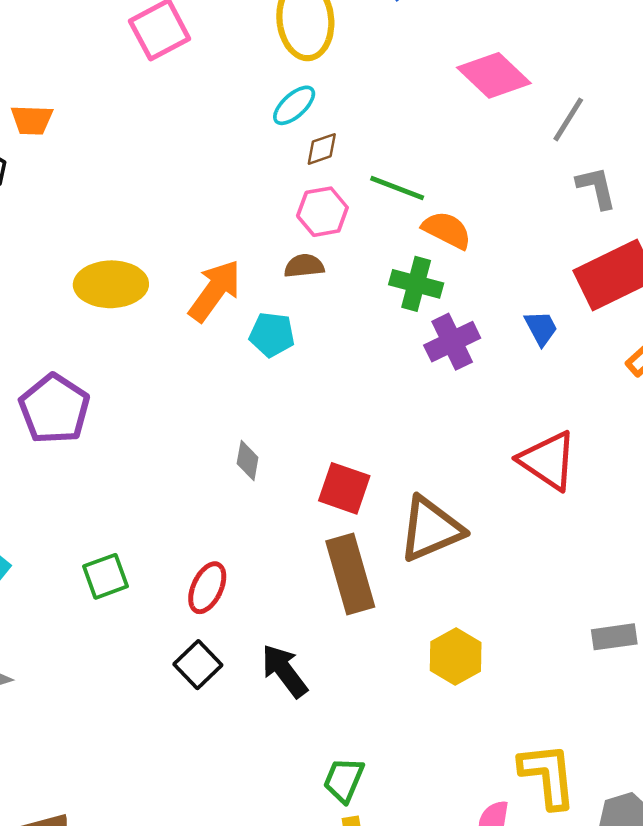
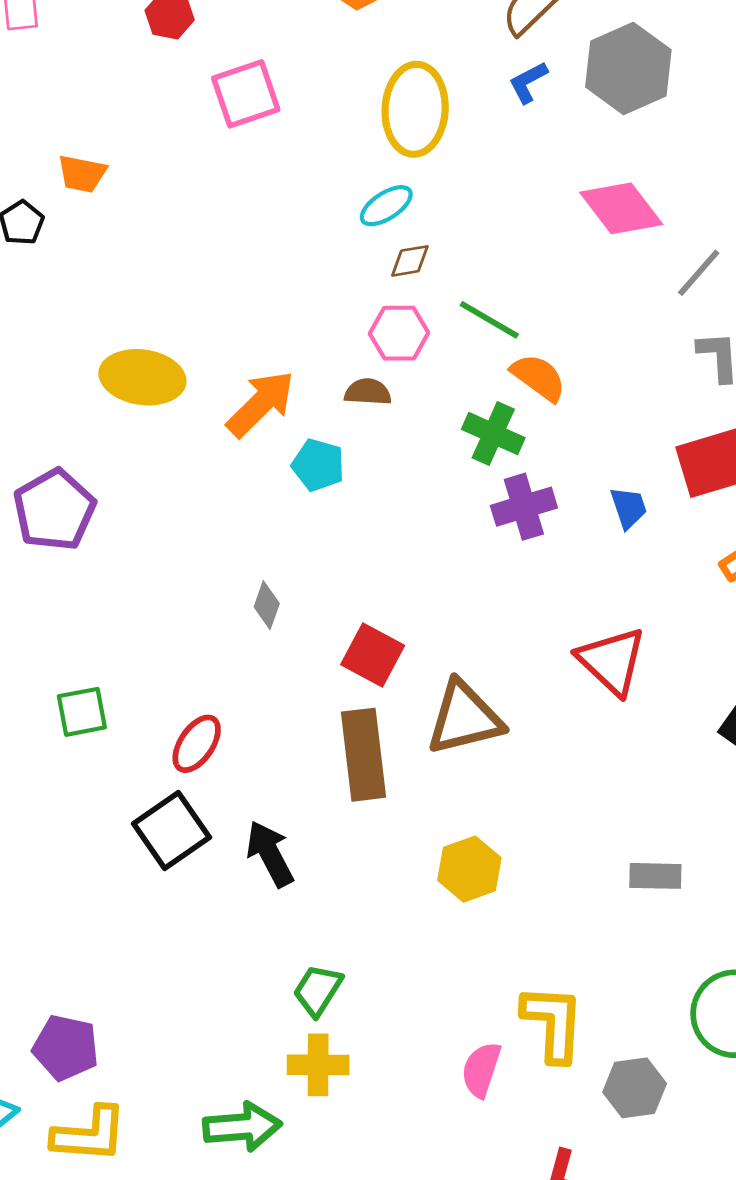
black square: (198, 665) -> (172, 830), size x1.4

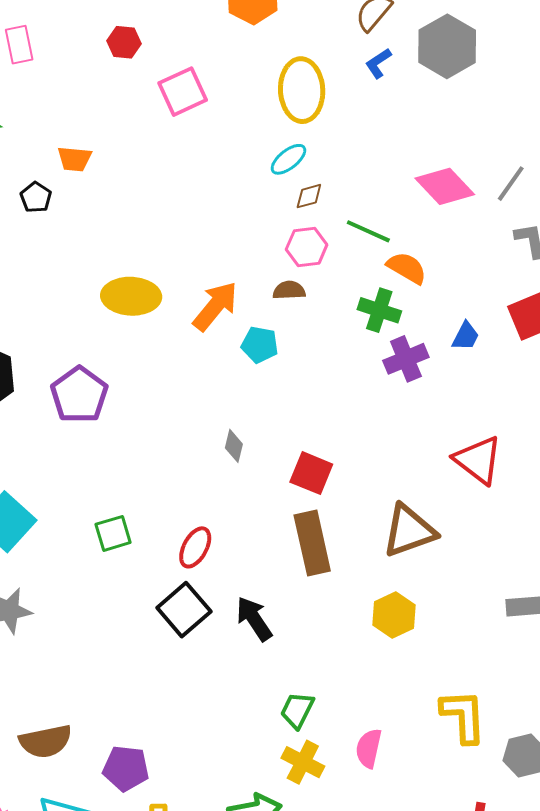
pink diamond: (621, 208) -> (445, 186), moved
blue trapezoid: (629, 508) -> (466, 336), moved, turned 52
brown triangle: (464, 718) -> (409, 531), moved
yellow cross: (318, 1065) -> (303, 762), turned 33
pink semicircle: (481, 1070) -> (369, 748), moved

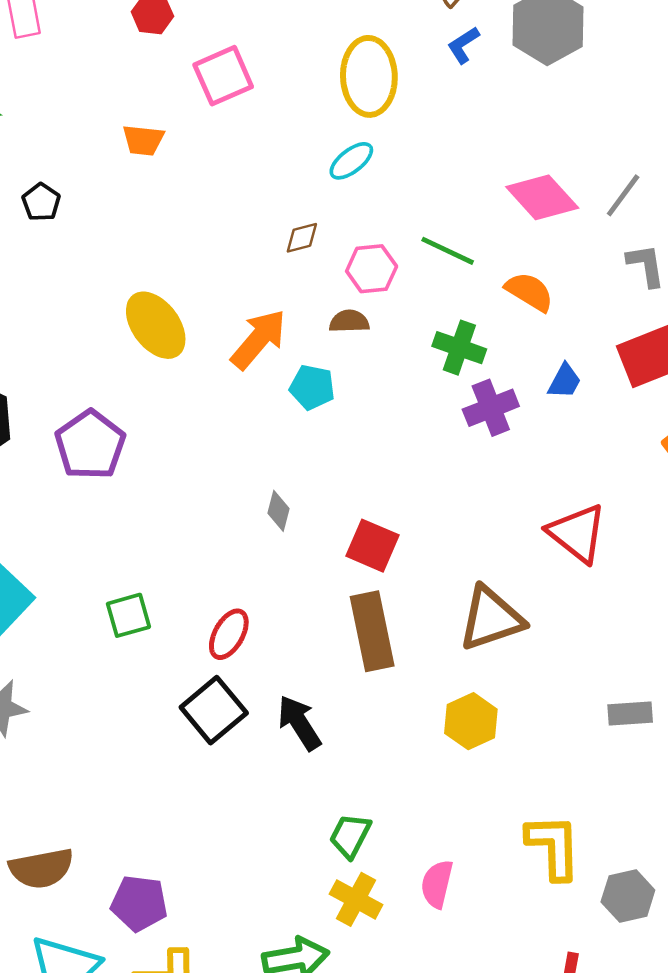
orange trapezoid: (74, 159) -> (143, 140), moved
brown diamond: (309, 196) -> (302, 238), moved
orange semicircle: (407, 268) -> (529, 292), moved
yellow ellipse: (131, 296) -> (156, 325), turned 50

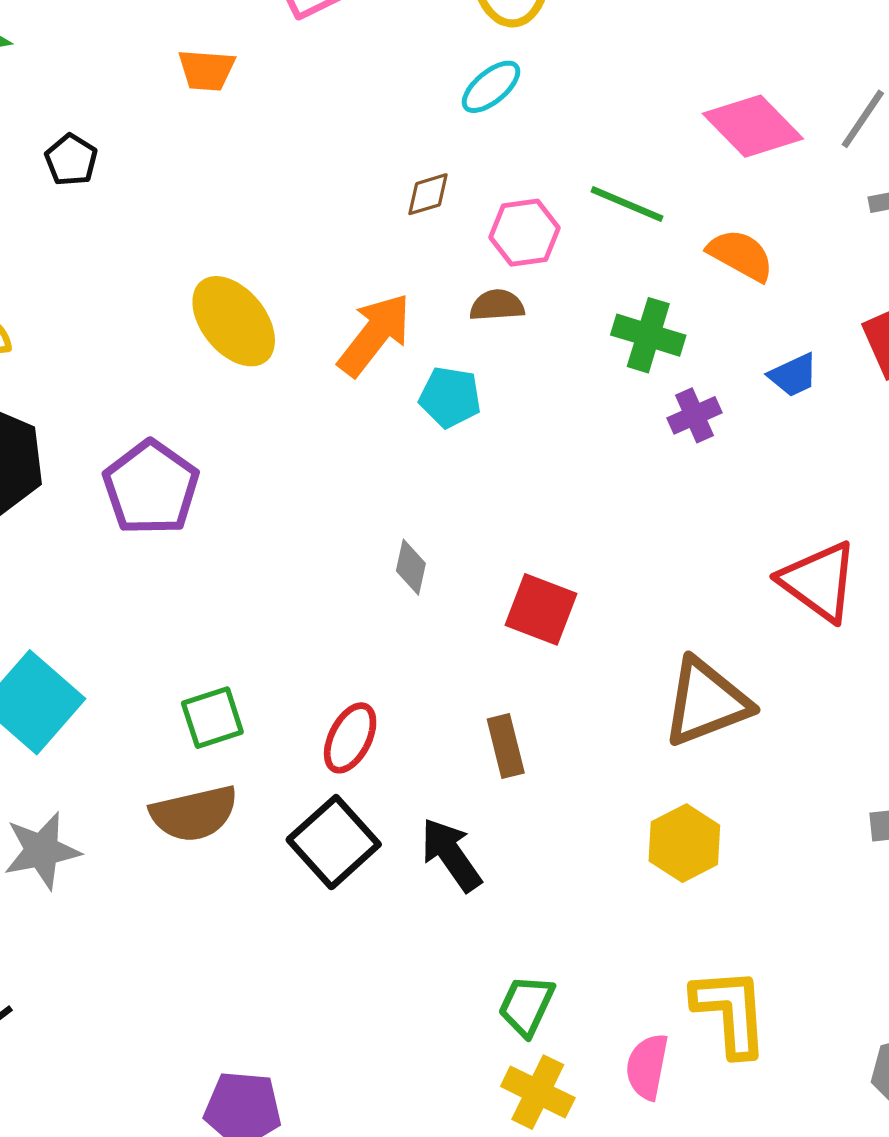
blue trapezoid: (564, 381) -> (793, 375), turned 39
purple cross: (491, 408) -> (695, 415), size x0.7
brown rectangle: (372, 631) -> (506, 746), moved, size x0.6
yellow L-shape: (553, 847) -> (730, 1012), moved
brown semicircle: (41, 868) -> (194, 814), moved

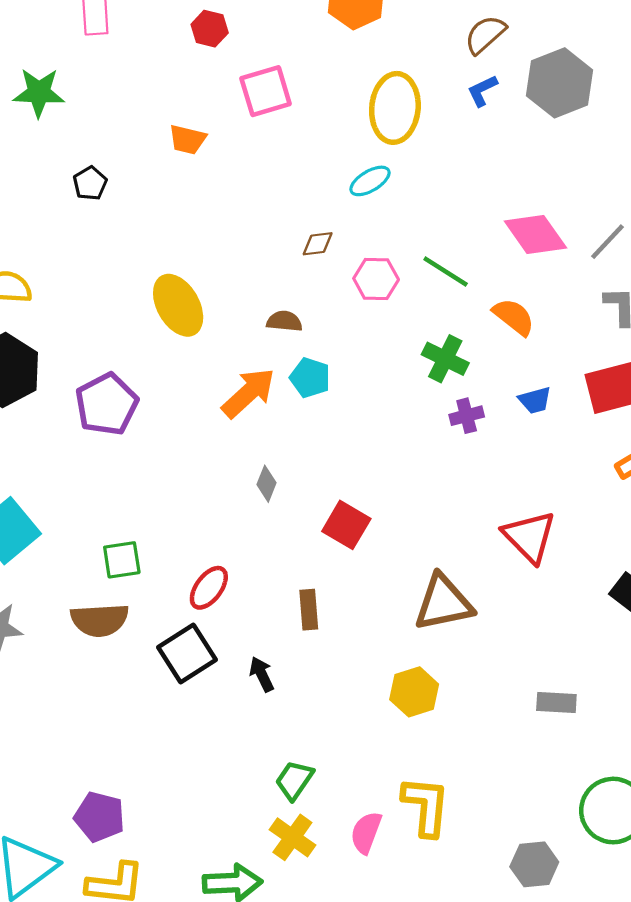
brown semicircle: (497, 305) -> (284, 321), moved
orange arrow: (374, 335) -> (249, 393), moved
black arrow: (451, 855) -> (262, 674), size x0.7

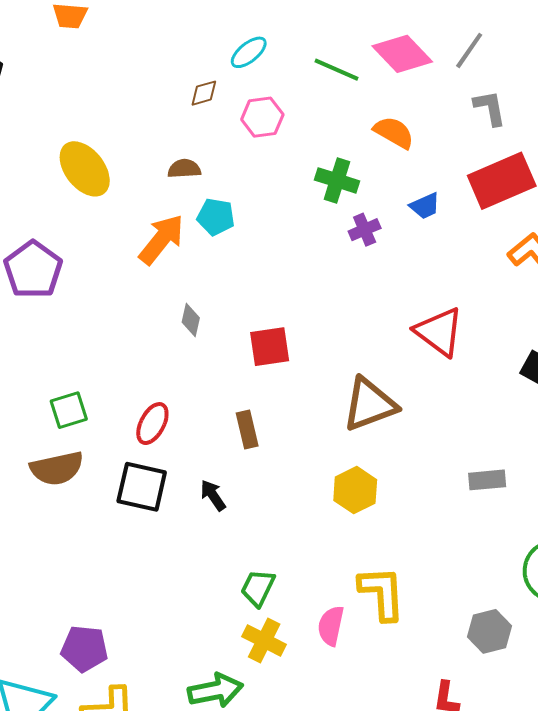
cyan ellipse: (370, 181) -> (249, 52), moved
green line: (446, 271) -> (337, 70), moved
red square: (346, 525) -> (270, 347), turned -30
black square: (187, 653) -> (142, 487), turned -36

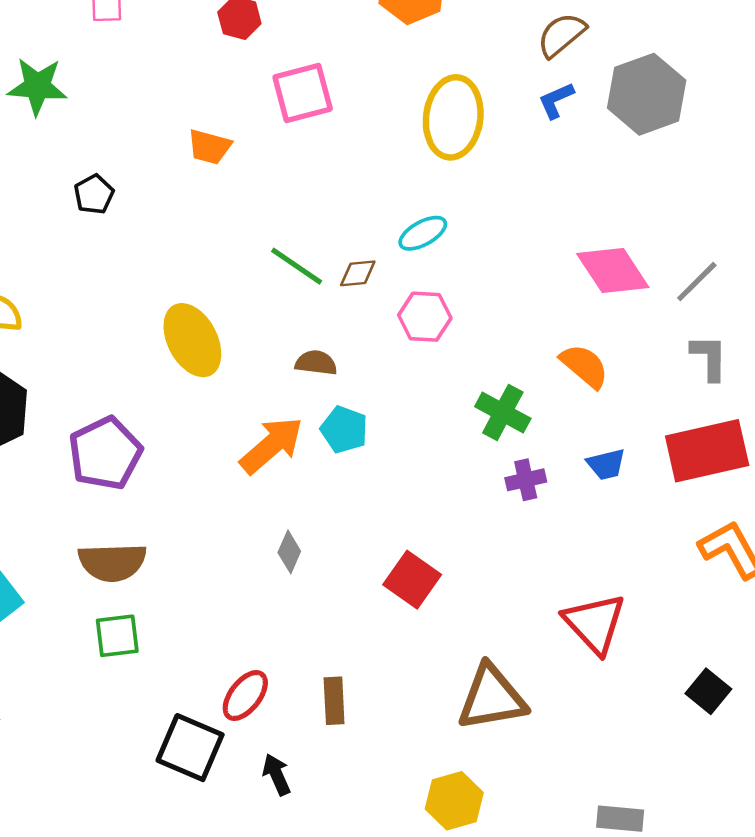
green line: (337, 70) -> (297, 266), moved
red square: (270, 347) -> (412, 580), moved, turned 33
red ellipse: (152, 424) -> (245, 695), moved
brown semicircle: (57, 468) -> (112, 562), moved

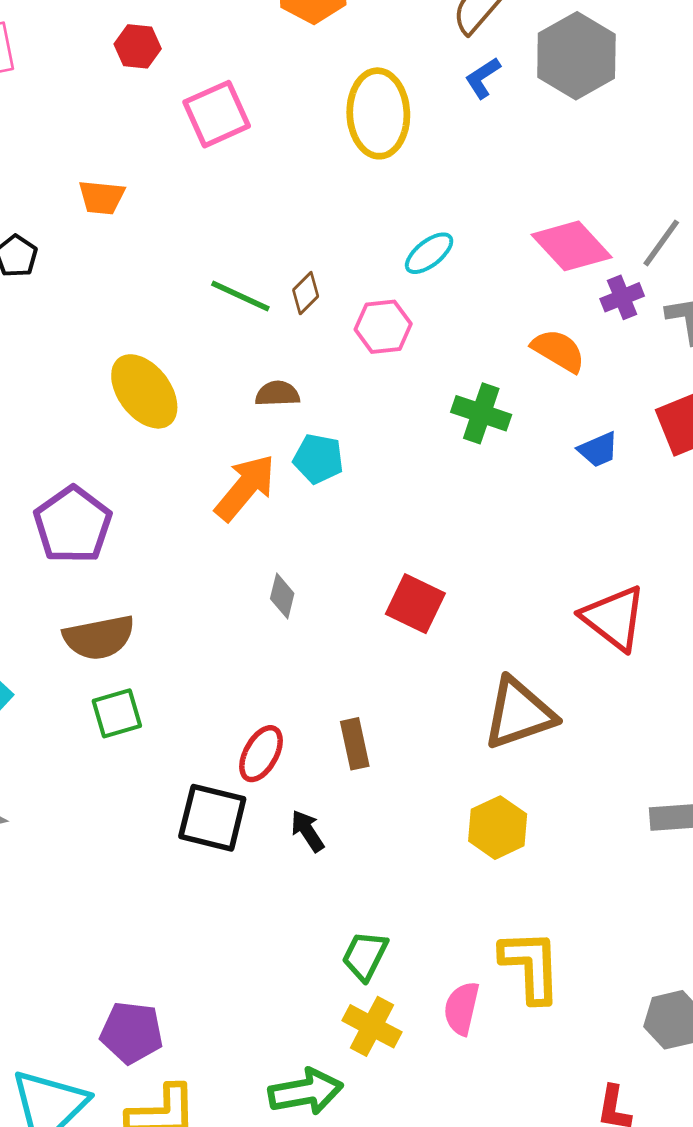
orange trapezoid: (209, 147) -> (102, 197), moved
cyan ellipse: (423, 233) -> (429, 253), moved
brown diamond: (358, 273) -> (306, 293), turned -30
purple cross: (526, 480) -> (622, 297), moved

